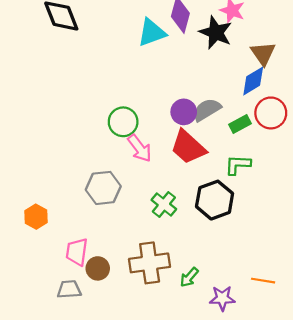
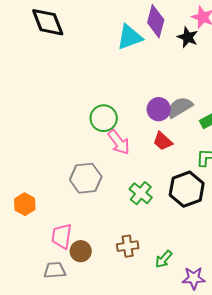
black star: (216, 33) -> (188, 37), size x0.7
red trapezoid: (188, 147) -> (163, 141), size x0.6
brown cross: (150, 263) -> (128, 246), size x0.6

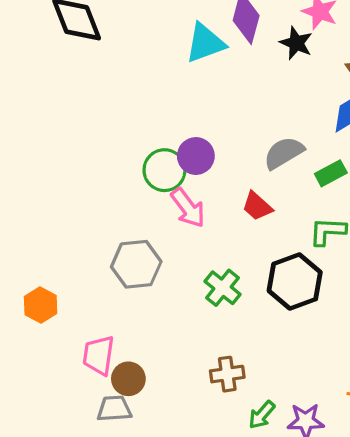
purple circle: (159, 109) -> (196, 156), moved
brown cross: (128, 246) -> (227, 374), moved
green arrow: (164, 259) -> (262, 415), moved
gray trapezoid: (55, 270) -> (114, 409), moved

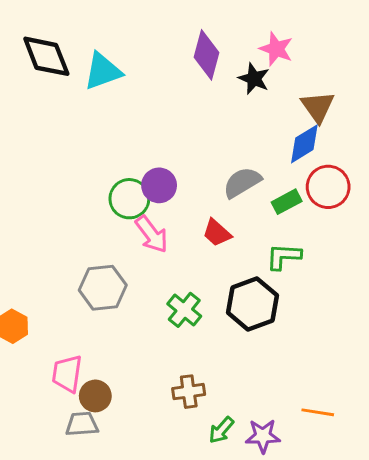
cyan triangle: (205, 43) -> (103, 71), moved

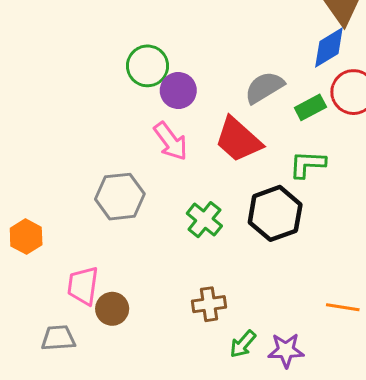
green circle: (129, 199) -> (148, 66), moved
red trapezoid: (217, 233) -> (238, 140), size x1.6
orange line: (318, 412) -> (343, 307), moved
gray trapezoid: (82, 424) -> (58, 338), moved

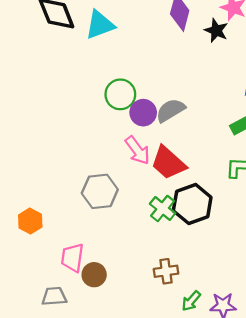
gray semicircle: (264, 87) -> (171, 110), moved
red trapezoid: (238, 140) -> (168, 163), moved
black hexagon: (275, 213) -> (192, 204), moved

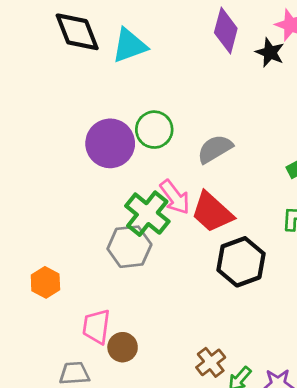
purple circle: (143, 113) -> (110, 143), moved, size x1.5
green cross: (163, 209) -> (147, 214), moved, size x1.4
brown cross: (166, 271) -> (211, 362), moved, turned -30

